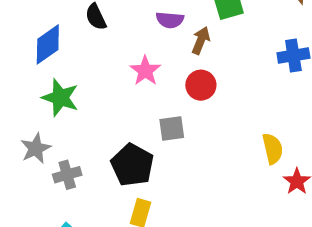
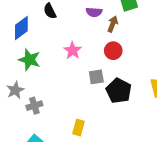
pink star: (145, 71) -> (73, 50), moved
black pentagon: (132, 165) -> (119, 91), moved

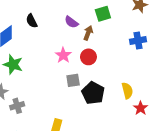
purple semicircle: (94, 12) -> (71, 22), turned 32
pink star: (73, 50) -> (63, 55), moved

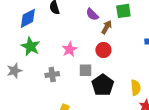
pink star: (63, 55) -> (69, 49), moved
gray cross: (17, 106) -> (52, 75), moved

